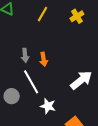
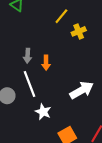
yellow line: (42, 14) -> (61, 16), moved
yellow cross: (77, 16) -> (79, 31), moved

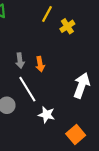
white arrow: (82, 90) -> (82, 85), turned -30

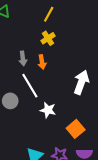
yellow cross: (67, 26) -> (48, 38), moved

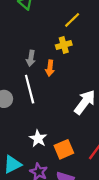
white star: (48, 110) -> (38, 138), moved

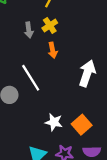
gray arrow: (31, 58) -> (29, 30), moved
orange arrow: (50, 68) -> (53, 50), moved

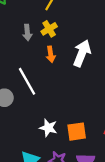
white arrow: (87, 73) -> (82, 53), moved
orange square: (82, 125) -> (77, 132), turned 30

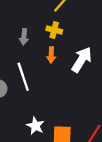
yellow cross: (49, 29) -> (54, 30), turned 35
gray arrow: (27, 33) -> (24, 37), moved

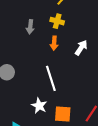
white arrow: (82, 60) -> (81, 48), size x0.7
white line: (23, 77) -> (51, 78), moved

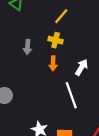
white line: (51, 78) -> (71, 95), moved

